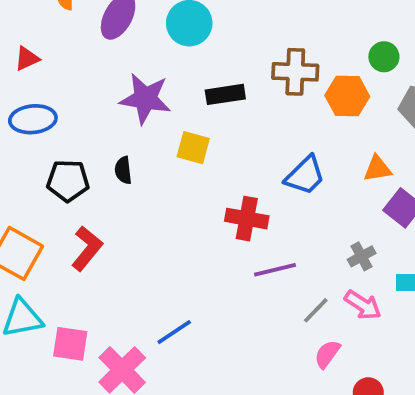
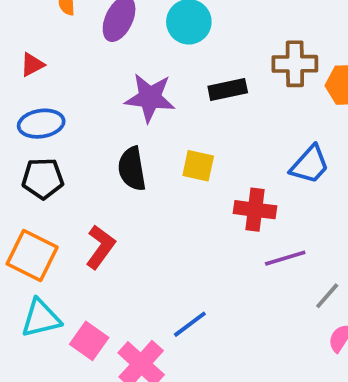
yellow square: (193, 148) -> (198, 166), moved
black semicircle: (123, 170) -> (132, 169), size x1.6
black pentagon: (68, 181) -> (43, 178), moved
pink square: (70, 344) -> (89, 341), turned 30

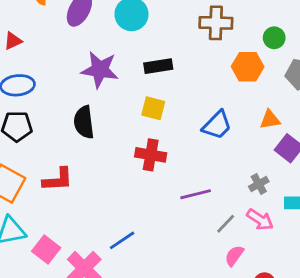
brown cross: (295, 64) -> (216, 23), moved
yellow square: (198, 166) -> (153, 108), moved
red cross: (255, 210) -> (151, 155), moved
red L-shape: (100, 247) -> (58, 180), turned 48

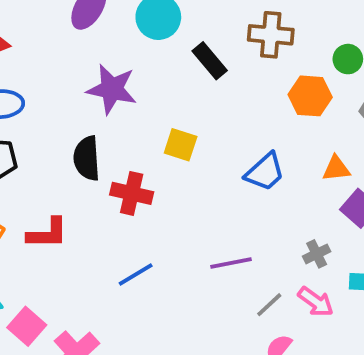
black rectangle: (158, 66) -> (210, 61), moved, turned 56
red cross: (151, 155) -> (132, 193), moved
blue line: (122, 240) -> (136, 274), moved

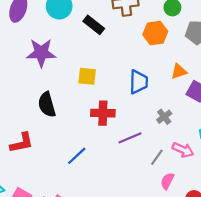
black semicircle: (87, 158) -> (47, 105), moved
blue trapezoid: (265, 172) -> (139, 82), turned -35
red cross: (132, 193) -> (103, 113), moved
gray cross: (317, 254) -> (164, 117), moved

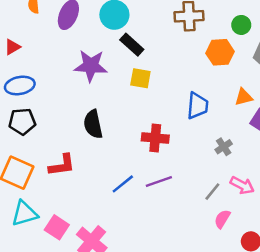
black rectangle: (94, 25) -> (132, 45), moved
yellow square: (87, 76) -> (140, 78), moved
purple line: (130, 138) -> (159, 182), moved

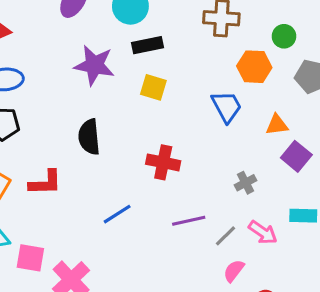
black rectangle: (132, 45) -> (147, 45), turned -60
blue trapezoid: (198, 106) -> (227, 107), moved, turned -40
purple line: (159, 182) -> (189, 221), moved
pink square: (57, 227) -> (30, 258), turned -30

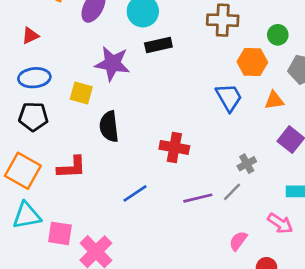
yellow square: (153, 87) -> (81, 93), moved
orange triangle: (277, 125) -> (274, 100), moved
pink arrow: (263, 232) -> (280, 223), moved
gray line: (225, 236) -> (232, 192), moved

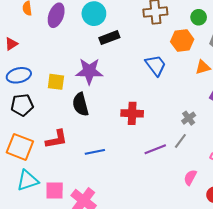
purple star: (112, 64) -> (89, 71), moved
blue trapezoid: (229, 97) -> (156, 65), moved
blue line: (135, 193) -> (95, 152), moved, turned 30

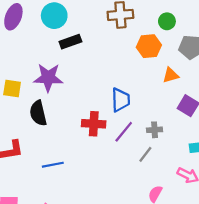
blue trapezoid: (156, 65) -> (121, 100), moved, turned 35
gray cross: (189, 118) -> (155, 130), turned 32
purple line: (155, 149) -> (124, 132), moved, turned -30

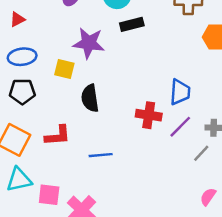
purple star: (48, 78) -> (89, 43), moved

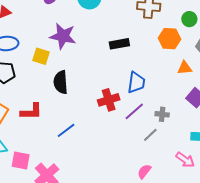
black rectangle: (132, 24) -> (119, 44), moved
red cross: (149, 115) -> (109, 100), turned -30
blue line: (101, 155) -> (66, 130), turned -36
pink semicircle: (208, 197) -> (144, 171), moved

